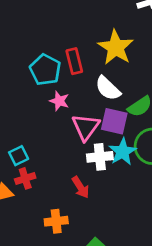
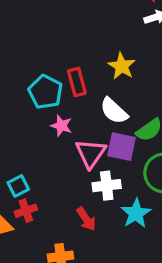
yellow star: (116, 47) -> (122, 66), size x0.7
cyan star: (122, 152) -> (136, 213), moved

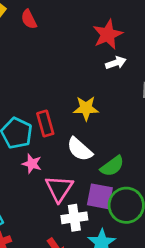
yellow star: (122, 66) -> (86, 108), turned -30
purple square: (122, 147) -> (100, 196), moved

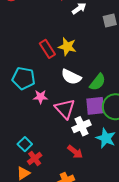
yellow star: (86, 108) -> (67, 47), turned 30
red rectangle: (45, 124) -> (47, 49), moved

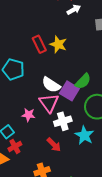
white semicircle: (71, 77) -> (51, 85), moved
pink star: (40, 97) -> (28, 115), moved
purple square: (95, 106) -> (69, 91), moved, turned 30

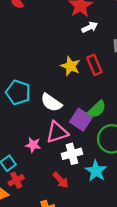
red rectangle: (39, 44) -> (94, 65), moved
white semicircle: (51, 85) -> (51, 103), moved
pink triangle: (49, 103) -> (57, 132), turned 45

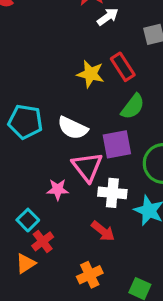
green semicircle: (97, 109) -> (133, 107), moved
purple square: (81, 120) -> (117, 144), turned -35
pink triangle: (57, 132) -> (87, 167), turned -40
white cross: (72, 154) -> (112, 193), turned 30

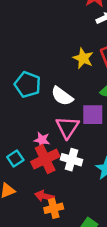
white cross: (112, 193) -> (71, 160), moved
red arrow: (103, 231) -> (44, 196), moved, turned 144
red cross: (43, 241) -> (45, 159), moved, size x1.6

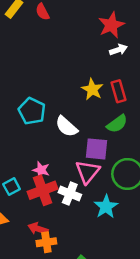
pink triangle: (67, 127) -> (87, 172), moved

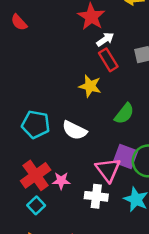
red rectangle: (118, 91) -> (108, 60), moved
purple square: (96, 149) -> (126, 157), moved, turned 30
red cross: (43, 190) -> (36, 175), moved

